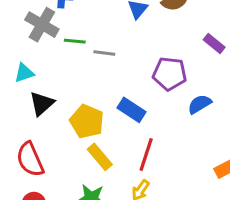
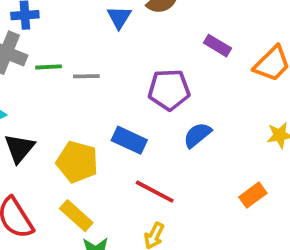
blue semicircle: (200, 104) -> (197, 135), moved
red line: (146, 155) -> (155, 192), turned -72
yellow rectangle: (100, 157) -> (76, 216), moved

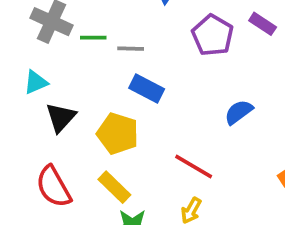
purple pentagon: (169, 90) -> (213, 35), moved, turned 30
blue rectangle: (129, 140) -> (147, 88), moved

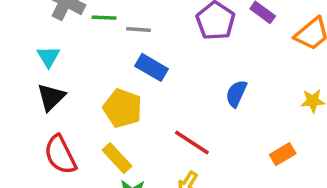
cyan triangle: (36, 82) -> (48, 57), turned -40
blue semicircle: (239, 112) -> (236, 94), turned -32
black triangle: (61, 117) -> (51, 97), moved

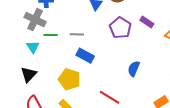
green line: (104, 18) -> (51, 35), moved
cyan triangle: (48, 57) -> (33, 47), moved

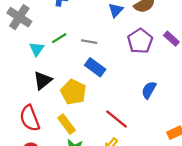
gray cross: (35, 20) -> (19, 17), moved
green line: (51, 35) -> (59, 38), turned -40
black triangle: (29, 74) -> (43, 80), moved

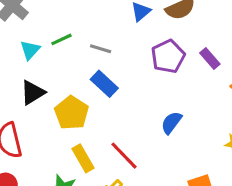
yellow rectangle: (67, 124) -> (83, 158), moved

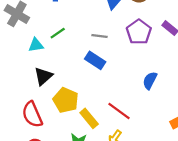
gray line: (101, 49) -> (99, 36), moved
cyan triangle: (30, 50) -> (36, 45), turned 49
yellow pentagon: (72, 113) -> (66, 100), moved

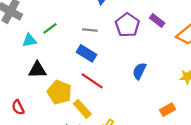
black triangle: (43, 76) -> (37, 70), turned 42
red line: (119, 111) -> (92, 81), moved
red semicircle: (32, 115) -> (18, 107), moved, size x0.6

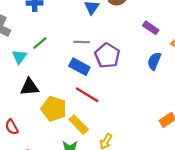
purple pentagon: (127, 25) -> (107, 56), moved
cyan triangle: (29, 40) -> (19, 57), turned -40
blue semicircle: (139, 71) -> (154, 61), moved

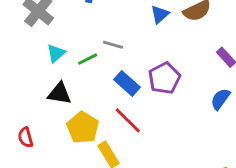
gray line: (82, 42) -> (113, 45), moved
green line: (40, 43) -> (88, 59), moved

